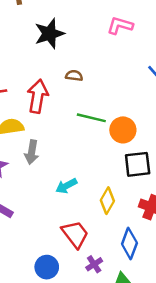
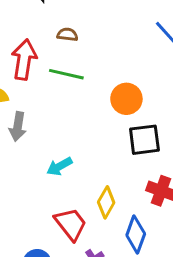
green line: (91, 118) -> (66, 74), moved
yellow diamond: (107, 201) -> (106, 202), moved

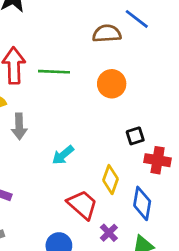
brown semicircle: (67, 34) -> (107, 33), moved, size x1.5
black square: (144, 140) -> (135, 136), moved, size x0.6

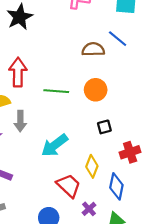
green line: (54, 72) -> (56, 91), moved
black square: (135, 136) -> (104, 127), moved
cyan arrow: (63, 155) -> (55, 145), size x1.5
red cross: (158, 160) -> (130, 152), turned -30

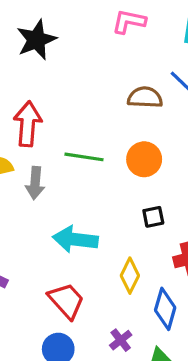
gray arrow: (20, 121) -> (35, 183), moved
cyan arrow: (55, 145) -> (75, 239), turned 40
red trapezoid: (69, 186) -> (66, 301), moved

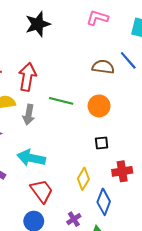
cyan arrow: (75, 239) -> (31, 158), moved

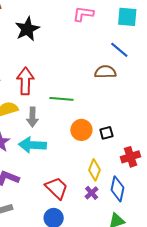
brown semicircle: (103, 67) -> (105, 72), moved
orange circle: (99, 106) -> (81, 130), moved
cyan arrow: (31, 158) -> (32, 145), moved
purple cross: (74, 219) -> (92, 193), moved

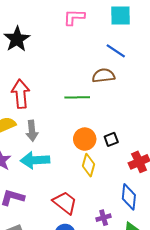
green line: (61, 99) -> (77, 97), moved
yellow diamond: (95, 170) -> (89, 165), moved
purple cross: (92, 193) -> (104, 218), moved, turned 32

